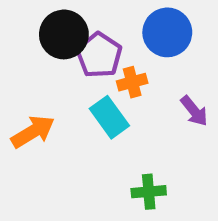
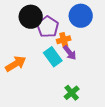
purple arrow: (194, 111) -> (70, 53), moved
green cross: (149, 192) -> (72, 93), turned -35

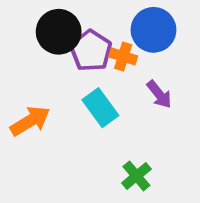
orange cross: (64, 40) -> (123, 56), moved, turned 32
purple arrow: (70, 53) -> (159, 94), moved

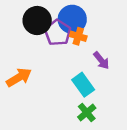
blue circle: (153, 30) -> (72, 19), moved
cyan rectangle: (100, 108) -> (83, 85), moved

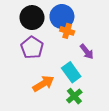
purple pentagon: (58, 33) -> (32, 47), moved
orange arrow: (19, 77) -> (43, 84), moved

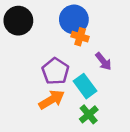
black circle: (32, 18) -> (18, 21), moved
purple pentagon: (32, 47) -> (55, 71), moved

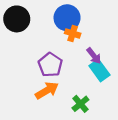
cyan rectangle: (85, 86) -> (99, 70), moved

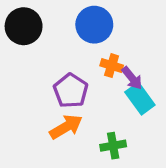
orange cross: (73, 33) -> (112, 66), moved
green cross: (80, 104) -> (113, 146), turned 30

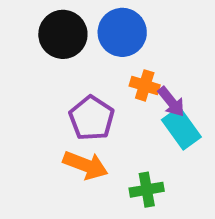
black circle: (24, 26) -> (63, 34), moved
orange arrow: (66, 127) -> (85, 165), turned 52

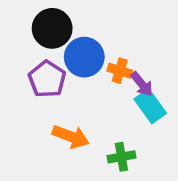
blue circle: (122, 32) -> (84, 57), moved
purple pentagon: (92, 118) -> (47, 79), moved

